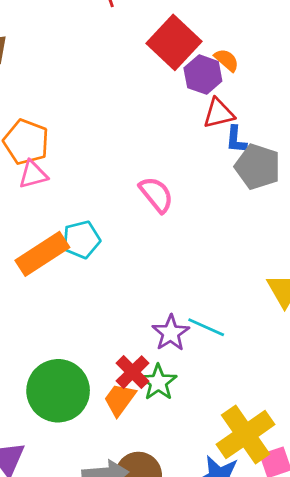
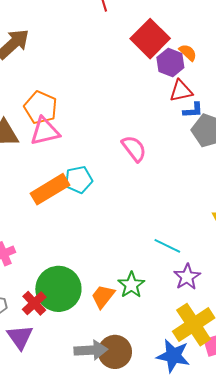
blue L-shape: (236, 139) -> (193, 110), turned -100
pink triangle: (33, 174) -> (45, 131), size x1.4
purple star: (171, 333) -> (187, 277), moved
red cross: (133, 372) -> (34, 303), moved

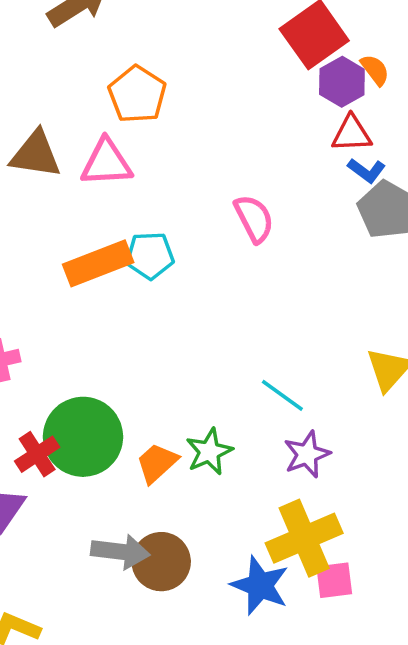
orange pentagon: (41, 108) -> (137, 94), moved
blue L-shape: (193, 110) -> (367, 170), turned 30

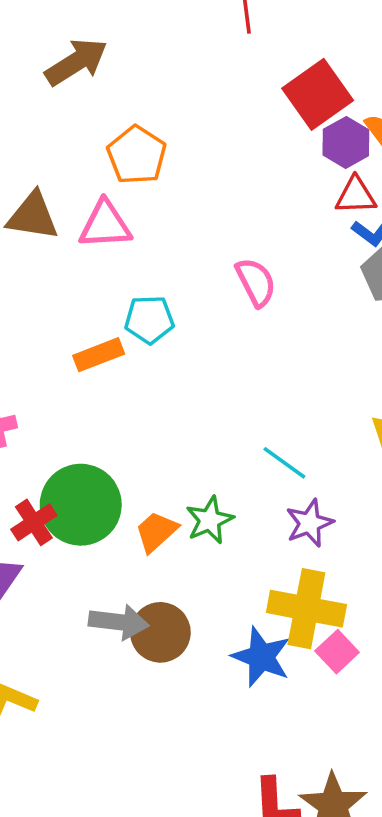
orange rectangle: (98, 263) -> (99, 355), moved, size x0.7
yellow cross: (304, 538) -> (306, 609), turned 34
pink square: (334, 580) -> (337, 652), turned -36

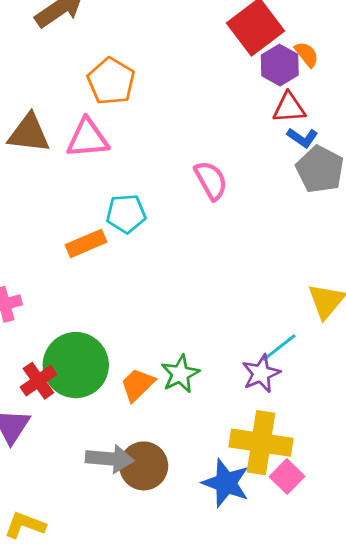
cyan line: (284, 463) -> (279, 348), moved, turned -72

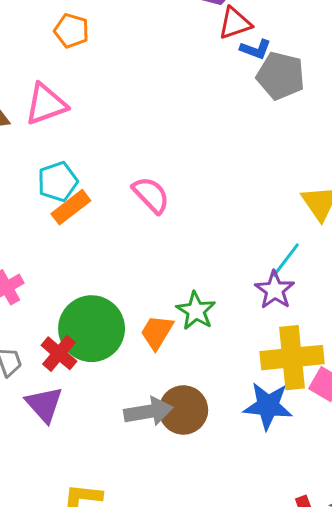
orange pentagon: (111, 81) -> (71, 31), moved, size x0.7
pink semicircle: (211, 180) -> (151, 195), moved
cyan pentagon: (126, 214) -> (58, 182), moved

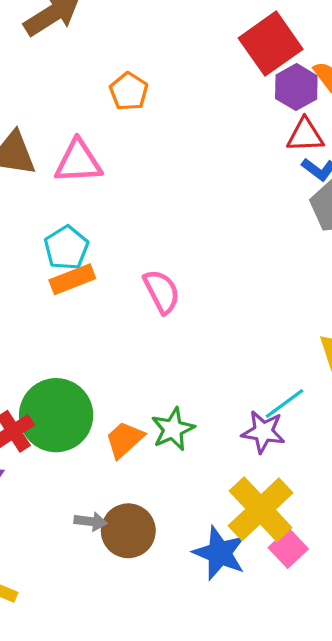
cyan pentagon: (58, 182) -> (66, 248), turned -30
purple star: (275, 290) -> (263, 432), turned 30
yellow cross: (292, 358) -> (261, 509), turned 36
gray arrow: (148, 412) -> (90, 521), size x0.6

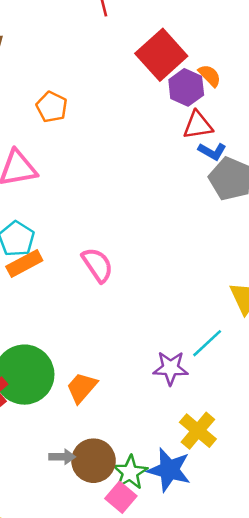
green star: (173, 429) -> (130, 472), moved
purple star: (263, 432) -> (170, 368), moved
yellow cross: (261, 509) -> (198, 431), size x0.7
pink square: (288, 548) -> (121, 497), moved

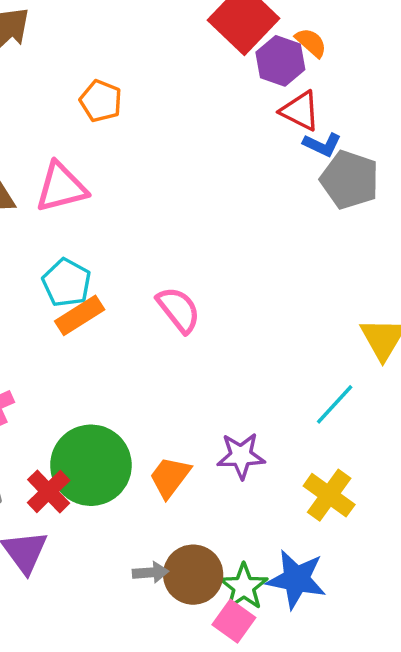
red triangle: (198, 125) -> (300, 111), turned 40
purple star: (170, 368) -> (241, 456), moved
yellow cross: (198, 431) -> (329, 495), moved

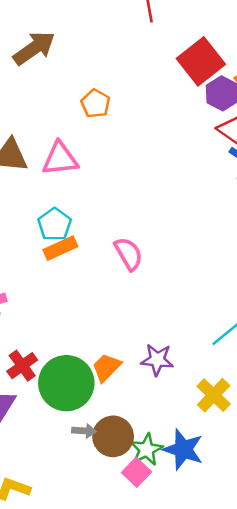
green circle: (91, 465) -> (66, 383), moved

